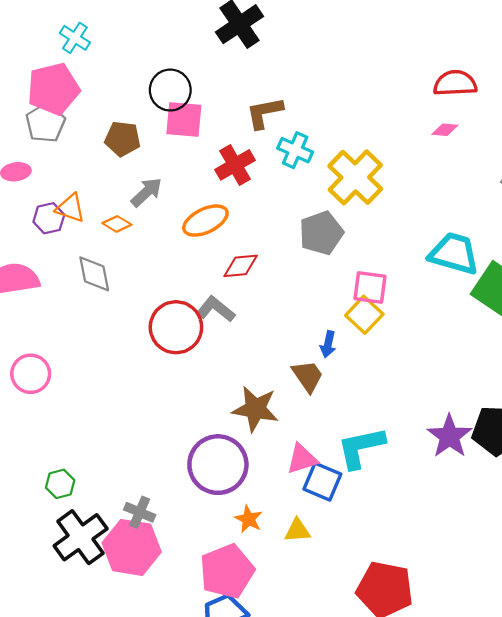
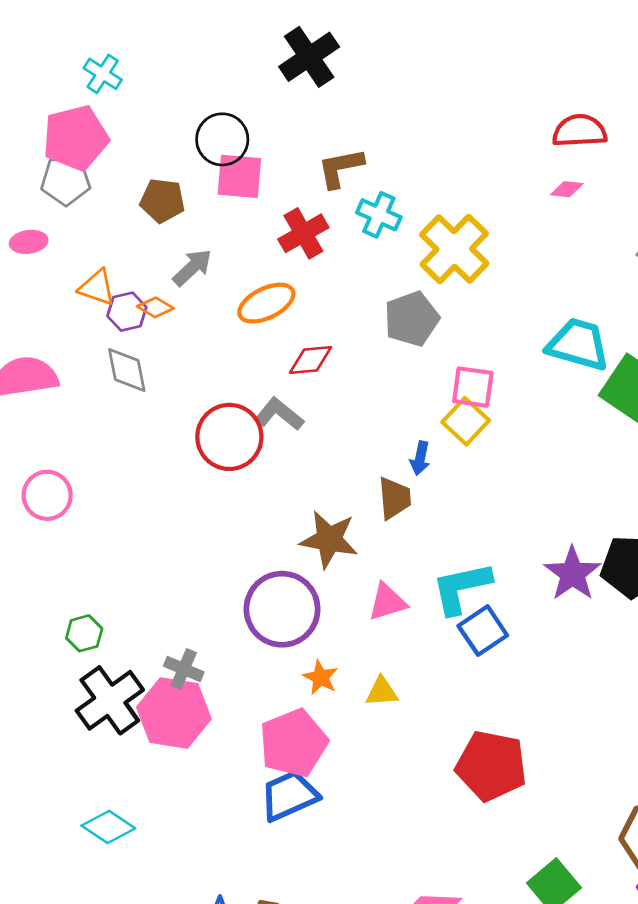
gray pentagon: (45, 123) -> (66, 181), turned 30
purple hexagon: (49, 218) -> (127, 312), moved
brown trapezoid: (308, 376) -> (394, 498), turned 30
blue square: (322, 482) -> (483, 631), moved, turned 33

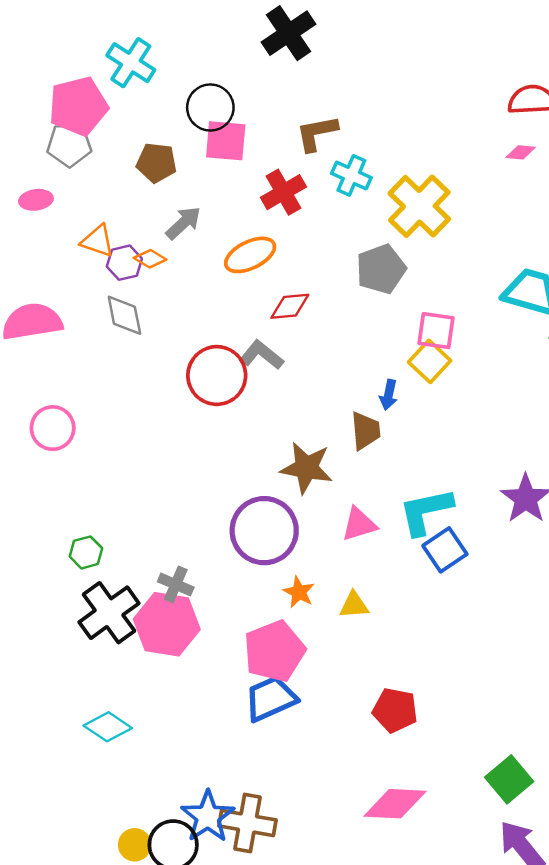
cyan cross: (103, 74) -> (131, 63), moved, size x1.4
red pentagon: (491, 766) -> (395, 710), moved, size x0.7

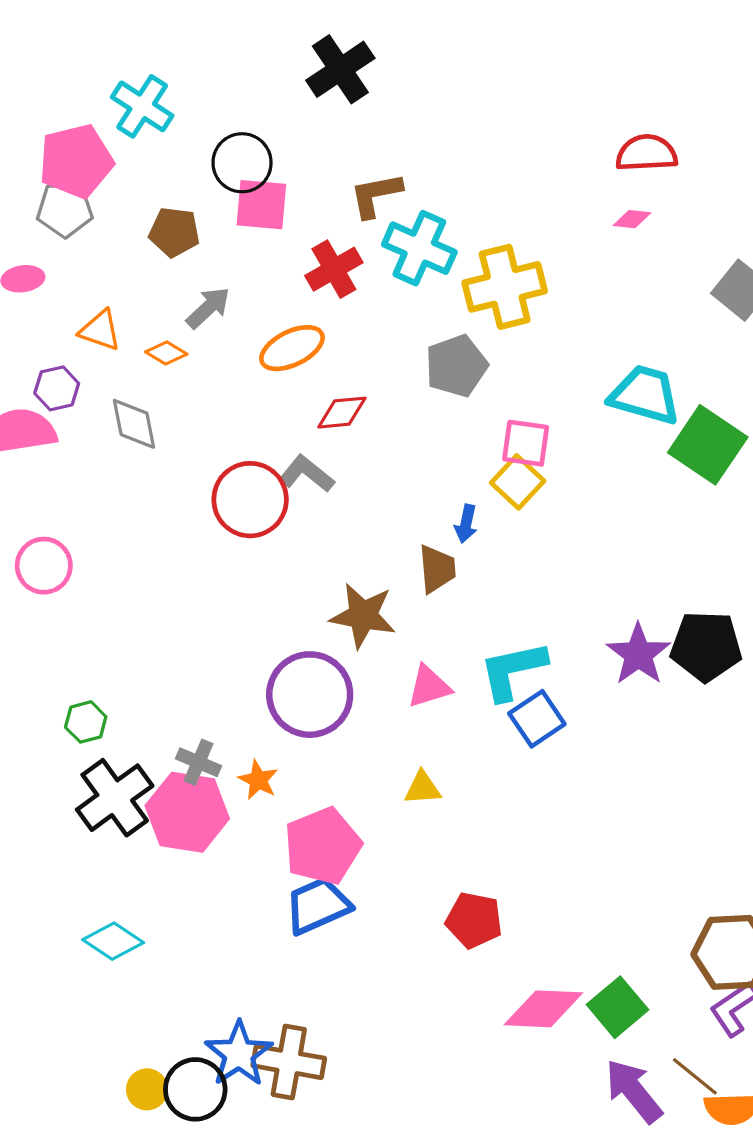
cyan cross: (351, 175) -> (419, 248), size x1.4
yellow cross: (419, 206) -> (505, 287), turned 32
purple hexagon: (124, 263) -> (57, 388), moved
orange star: (299, 592) -> (258, 780), moved
pink diamond: (395, 804) -> (543, 1009), moved

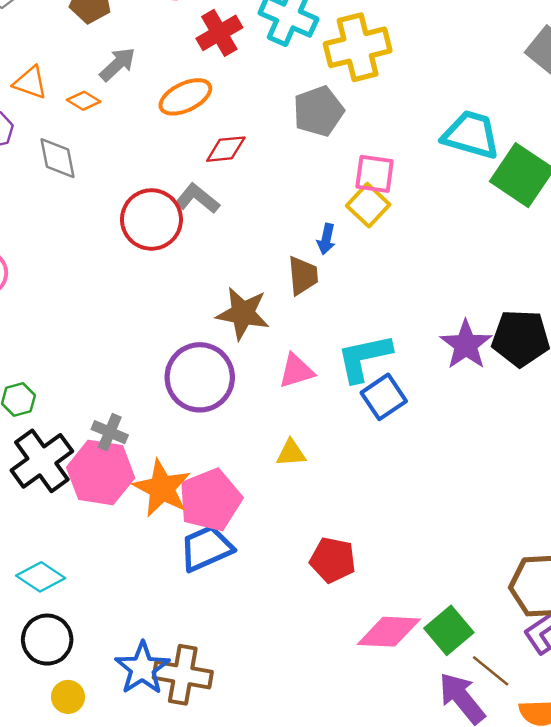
orange star: (258, 780) -> (162, 488), moved, size x1.8
brown line: (695, 1076) -> (491, 671), moved
black circle: (195, 1089) -> (47, 640), moved

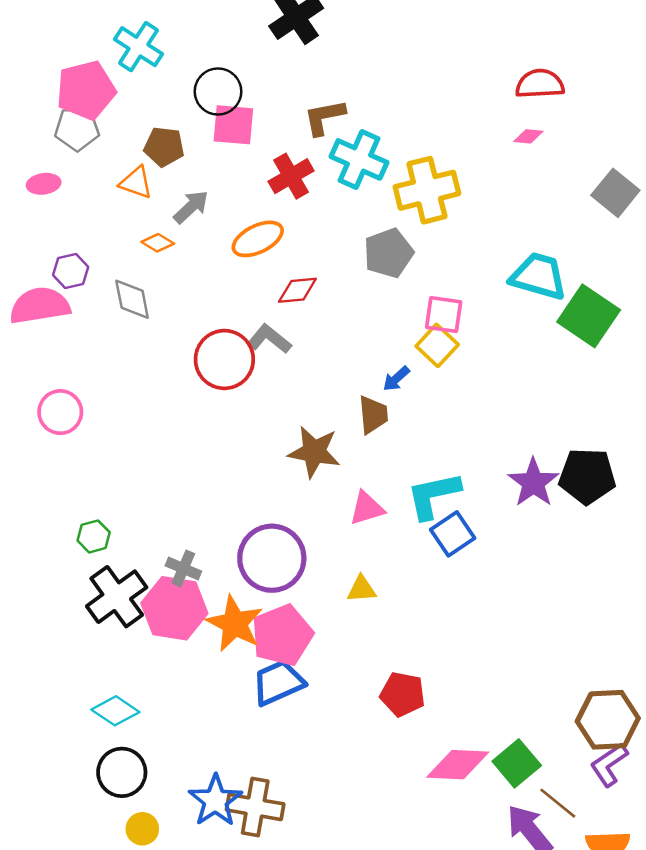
orange triangle: (30, 83) -> (136, 183), moved
blue arrow: (326, 239) -> (396, 379), turned 36
purple circle: (200, 377) -> (272, 558), moved

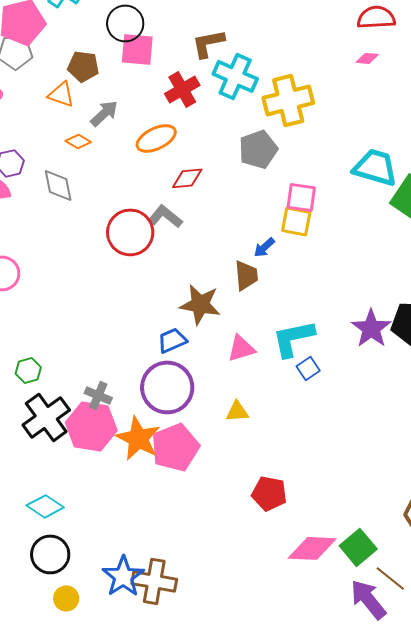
yellow square: (437, 345) -> (296, 221), turned -32
blue square: (453, 534) -> (308, 368), size x0.7
blue trapezoid: (278, 683) -> (172, 340), moved, size x0.7

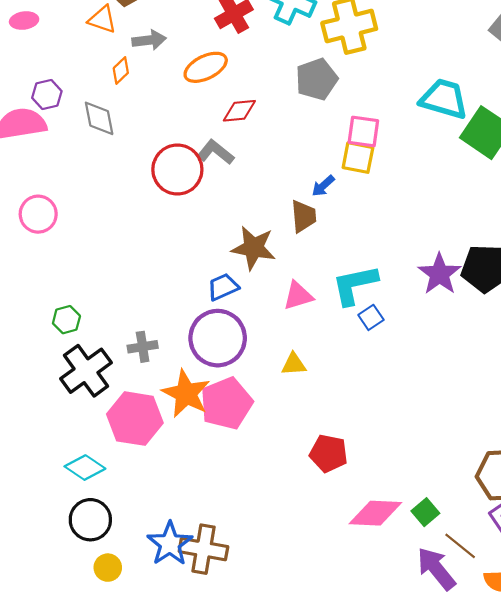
gray arrow: (104, 113) -> (149, 40), turned 36
orange diamond: (78, 141) -> (121, 71), turned -75
gray cross: (98, 395) -> (143, 347), turned -32
pink hexagon: (91, 426) -> (135, 419), moved
green square: (358, 547) -> (425, 512), size x0.7

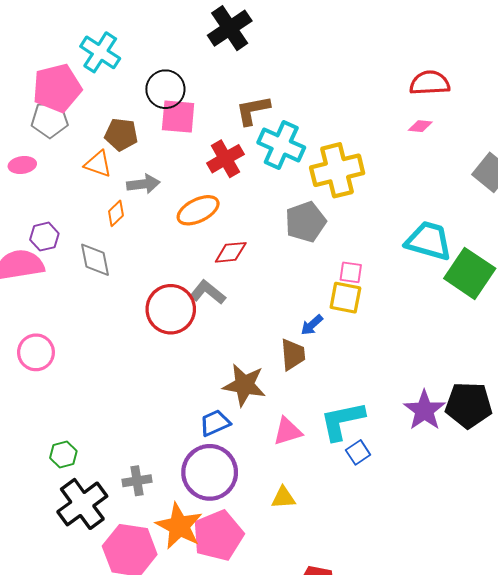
pink square: (363, 131) -> (351, 272), size x0.7

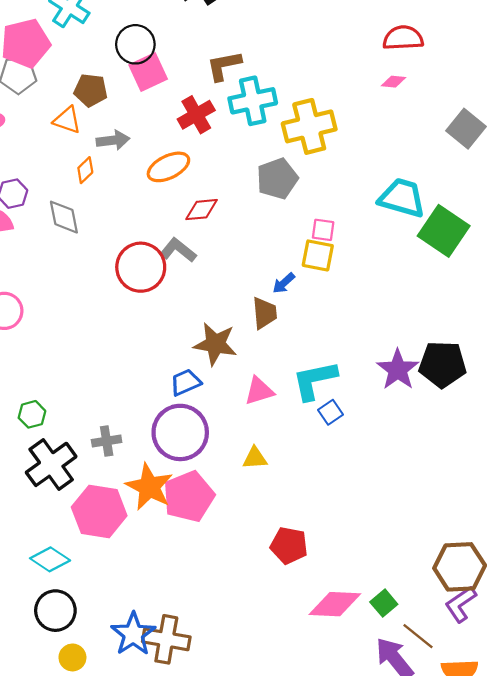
pink square: (178, 117) -> (148, 72), turned -30
cyan cross: (281, 145) -> (253, 101), turned -36

